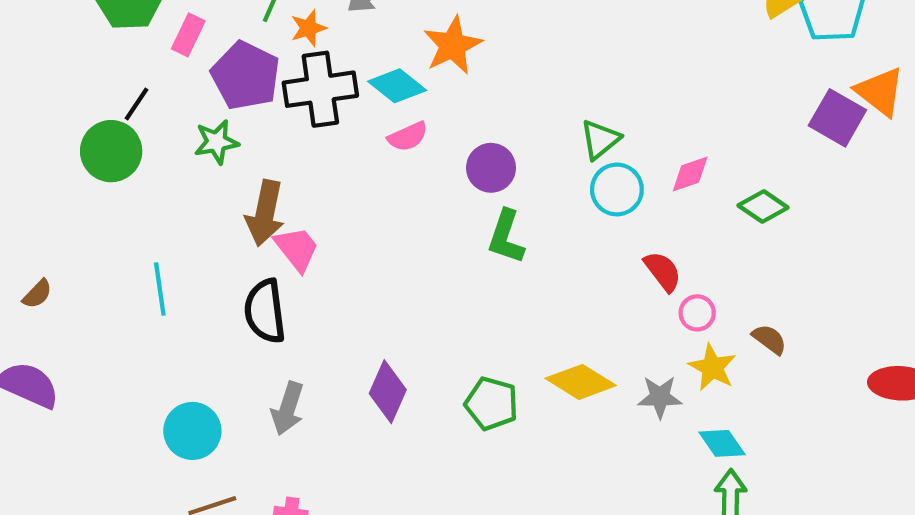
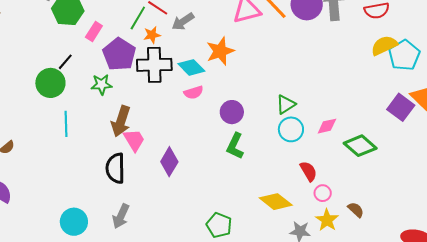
green diamond: (763, 207) -> (360, 146), size x1.4
cyan line: (160, 289) -> (66, 124), moved
yellow diamond: (581, 382) -> (276, 202), moved
purple diamond: (388, 392) -> (169, 162), moved

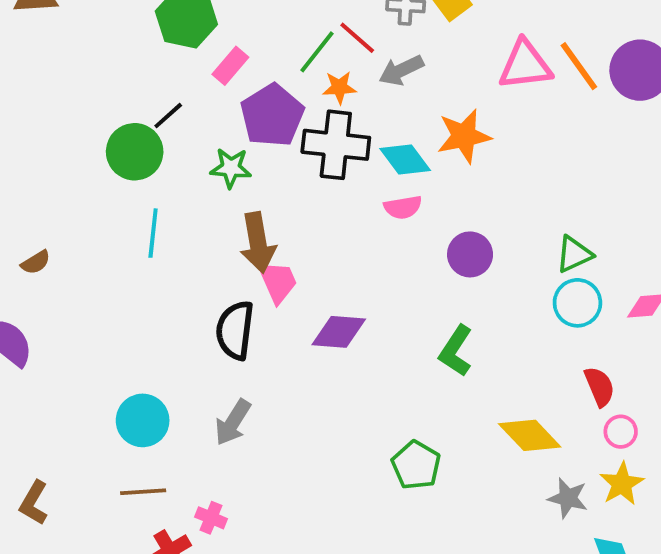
brown arrow: (121, 121) -> (258, 243), turned -36
green L-shape: (235, 146) -> (456, 351), moved
purple diamond: (169, 162) -> (339, 332), turned 56

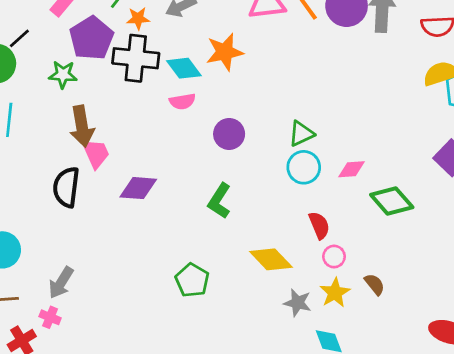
gray arrow: (233, 422) -> (61, 283), moved

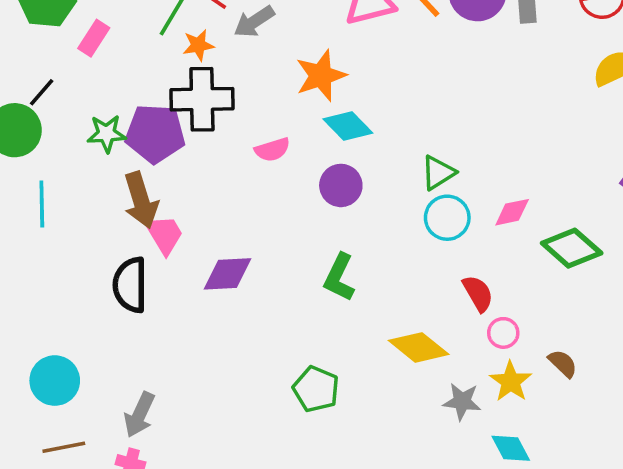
purple pentagon: (92, 38) -> (155, 134), moved, turned -30
cyan diamond: (184, 68) -> (348, 126), moved

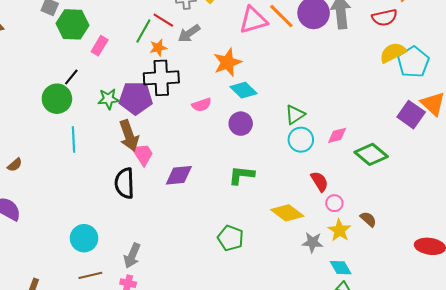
green L-shape: (339, 277) -> (241, 175), turned 72

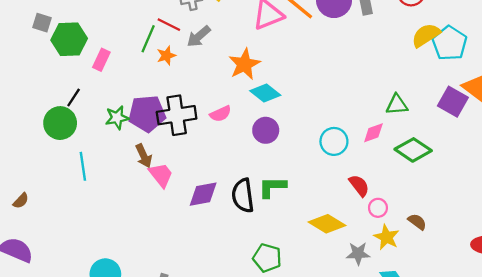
black cross: (161, 78) -> (177, 115), moved
green triangle: (295, 115) -> (397, 105), moved, turned 35
brown arrow: (129, 136) -> (144, 156), size x0.7
black semicircle: (125, 183) -> (243, 196), moved

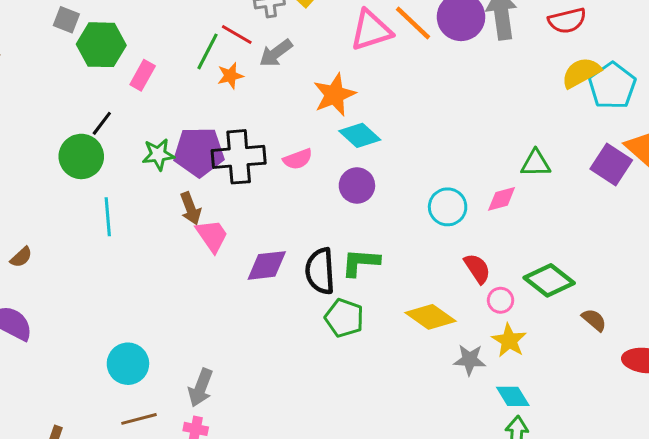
green diamond: (413, 150) -> (549, 280), moved
brown semicircle: (417, 222) -> (594, 320), moved
green pentagon: (267, 258) -> (344, 318), moved

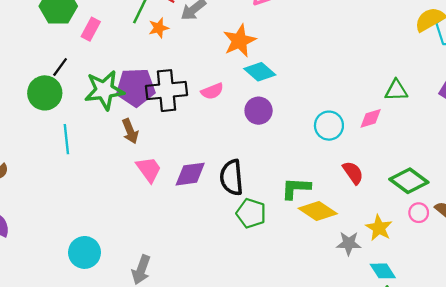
green star: (158, 154) -> (104, 90), size x1.6
pink trapezoid: (212, 236) -> (149, 169), moved
green L-shape: (360, 262) -> (296, 188), moved
pink circle: (501, 300) -> (419, 213), moved

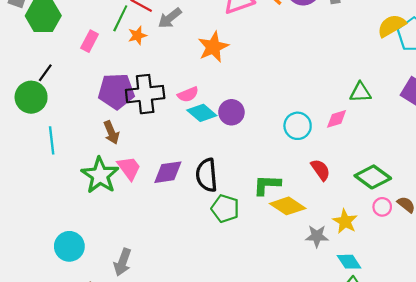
pink rectangle: (91, 29) -> (90, 41), moved
cyan diamond: (260, 72) -> (202, 113), moved
green star: (104, 90) -> (100, 175), moved, turned -30

